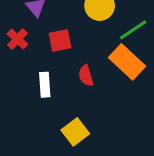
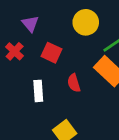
red square: (60, 41) -> (51, 53), turned 36

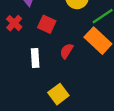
red semicircle: (74, 83) -> (67, 51), turned 49

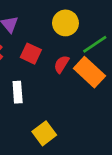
red semicircle: (67, 51) -> (61, 64), moved

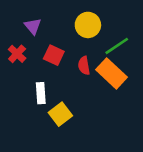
red semicircle: (61, 64) -> (84, 66), turned -42
yellow square: (44, 133) -> (60, 114), moved

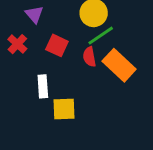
green line: (117, 46) -> (101, 36), moved
yellow square: (60, 114) -> (64, 109), turned 35

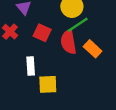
red semicircle: (89, 57) -> (68, 42), size x1.5
orange rectangle: (119, 65) -> (93, 49), size x0.7

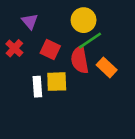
yellow square: (48, 84) -> (57, 82), moved

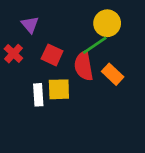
yellow circle: (84, 20) -> (107, 23), moved

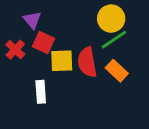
green line: (95, 45) -> (114, 40), moved
red square: (52, 55) -> (43, 42), moved
yellow square: (59, 89) -> (62, 61), moved

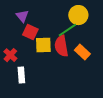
green line: (114, 40) -> (67, 30), moved
red cross: (15, 50) -> (10, 55), moved
white rectangle: (41, 92) -> (21, 75), moved

